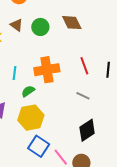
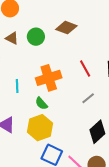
brown diamond: (72, 23) -> (66, 28), turned -35
green semicircle: (28, 91) -> (41, 103), moved, turned -88
gray line: (83, 96) -> (88, 98), turned -56

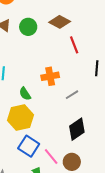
red line: (85, 68) -> (74, 45), moved
orange cross: (49, 78) -> (50, 76), moved, size x0.7

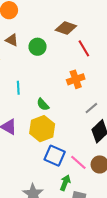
green circle: (28, 27) -> (38, 47), moved
orange cross: (50, 76) -> (76, 79), moved
gray line: (72, 95) -> (91, 108), moved

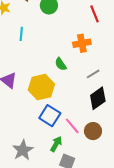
cyan line: (18, 88) -> (21, 34), moved
green semicircle: (43, 104) -> (61, 64), moved

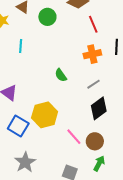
orange cross: (82, 43) -> (92, 54), moved
yellow hexagon: (41, 87) -> (45, 115), moved
blue square: (50, 116) -> (18, 126), moved
green arrow: (56, 144) -> (99, 163), moved

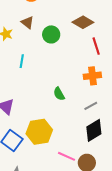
pink line: (74, 137) -> (66, 156), turned -30

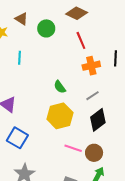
red line: (96, 46) -> (81, 40), moved
yellow hexagon: (39, 132) -> (60, 116), moved

